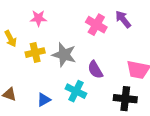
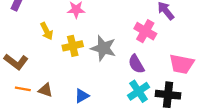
pink cross: (96, 25) -> (145, 31), moved
cyan cross: (76, 91) -> (139, 91), moved, turned 30

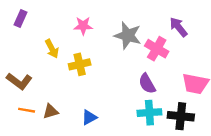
gray star: (103, 48) -> (128, 35), moved
brown triangle: (45, 90) -> (51, 111), turned -35
cyan cross: (139, 91) -> (149, 113), turned 30

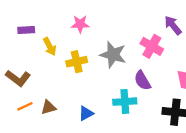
purple rectangle: (20, 19) -> (26, 30), moved, turned 63
gray star: (128, 35) -> (113, 55), moved
orange line: (27, 110) -> (25, 106), turned -35
cyan cross: (149, 113) -> (125, 102), moved

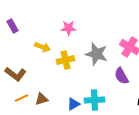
purple rectangle: (26, 30) -> (12, 26), moved, turned 64
yellow arrow: (50, 46) -> (42, 47), turned -42
cyan cross: (125, 102) -> (94, 100), moved

